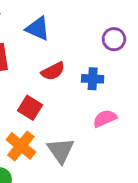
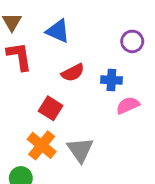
pink semicircle: (105, 118) -> (128, 105), moved

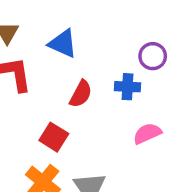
red semicircle: (73, 73) -> (81, 94), turned -35
blue cross: (111, 80) -> (127, 87), moved

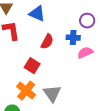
pink semicircle: (147, 133) -> (85, 53), moved

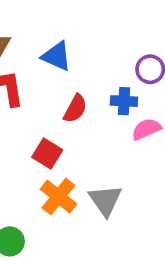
orange cross: (26, 91) -> (58, 197), moved
gray triangle: (52, 94) -> (105, 200), moved

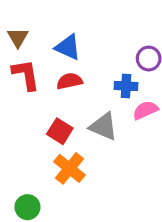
red semicircle: (75, 109) -> (69, 81), moved, turned -130
gray triangle: (105, 200) -> (103, 126), moved, turned -32

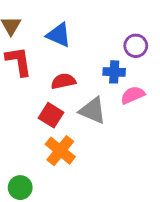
red semicircle: (69, 81) -> (63, 81), moved

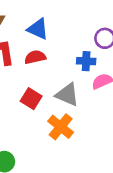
red semicircle: (63, 81) -> (35, 57), moved
orange cross: (60, 151) -> (61, 127), moved

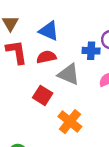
blue cross: (86, 61) -> (91, 51), moved
gray triangle: (67, 95) -> (69, 74), moved

